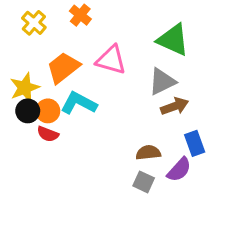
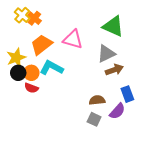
orange cross: (80, 15) -> (34, 18), moved

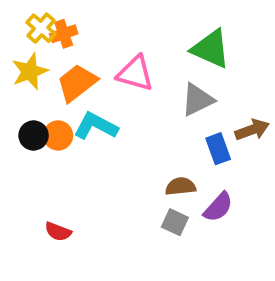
orange cross: (34, 18) -> (64, 34), turned 32
yellow star: (16, 58) -> (30, 71), moved
brown arrow: (114, 70) -> (252, 130), moved
red semicircle: (31, 88) -> (58, 232), moved
blue rectangle: (127, 94) -> (218, 149), moved

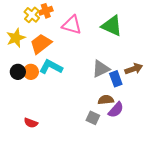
yellow cross: (41, 28) -> (32, 15), moved
orange cross: (64, 34) -> (46, 11), moved
pink triangle: (135, 73) -> (72, 25), moved
gray triangle: (197, 100) -> (101, 69), moved
brown semicircle: (180, 186) -> (106, 100), moved

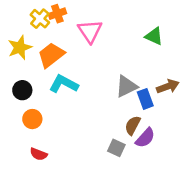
pink triangle: (72, 25) -> (90, 31), turned 40
green triangle: (112, 26) -> (154, 36), moved, size x0.7
orange circle: (31, 72) -> (32, 119), moved
brown semicircle: (106, 100) -> (133, 125), turned -56

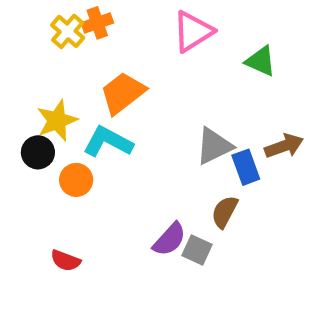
pink triangle: (90, 31) -> (193, 31), moved, turned 32
yellow star: (20, 48) -> (57, 121), moved
orange trapezoid: (51, 55) -> (123, 93), moved
orange circle: (32, 119) -> (76, 180), moved
purple semicircle: (145, 138) -> (169, 239), moved

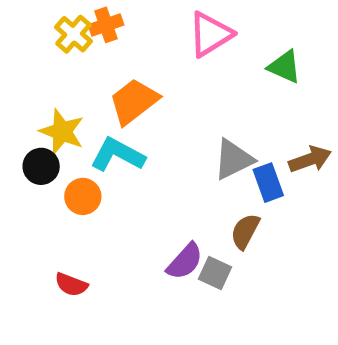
yellow star: (57, 121) -> (62, 132), turned -30

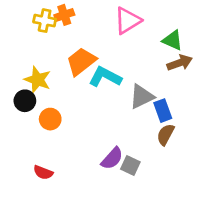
yellow cross: (74, 34) -> (45, 21), turned -30
cyan L-shape: (118, 155) -> (105, 77), moved
brown arrow: (310, 159) -> (180, 63), moved
brown semicircle: (245, 231) -> (166, 135), moved

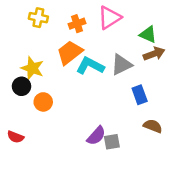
orange cross: (64, 15) -> (77, 24), moved
gray triangle: (142, 97) -> (122, 65), moved
brown semicircle: (166, 135) -> (153, 126), moved, turned 84
gray square: (130, 165) -> (112, 142), turned -35
red semicircle: (43, 172) -> (15, 137), moved

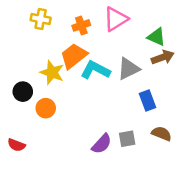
yellow star: (32, 68) -> (52, 73), moved
gray square: (112, 142) -> (127, 139), moved

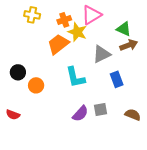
cyan L-shape: (95, 70) -> (75, 77), moved, turned -130
yellow star: (52, 73) -> (77, 32), moved
brown semicircle: (161, 134) -> (133, 115), moved

